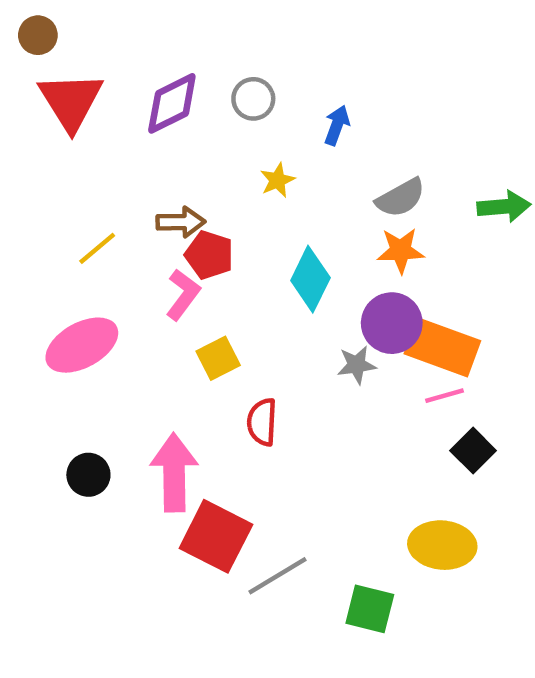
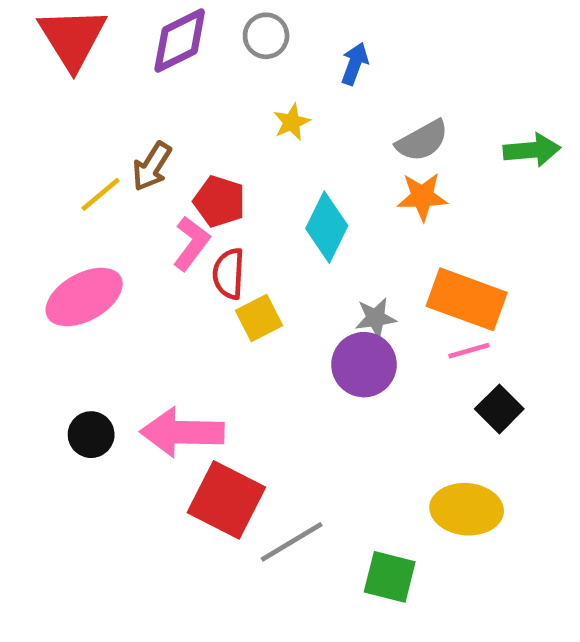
brown arrow: (181, 222) -> (152, 166), moved, turned 123
purple circle: (392, 323) -> (364, 365), moved
yellow square: (218, 358) -> (259, 318), moved
red semicircle: (262, 422) -> (229, 274), moved
pink arrow: (174, 473) -> (182, 432), turned -88

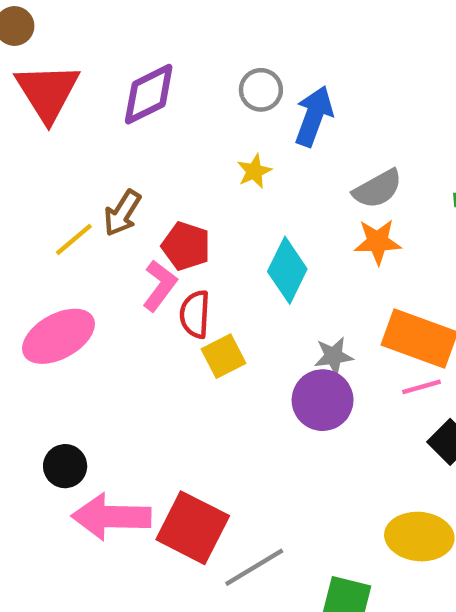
gray circle: (266, 36) -> (261, 90), moved
blue arrow: (355, 64) -> (314, 116), size x1.5
pink arrow: (182, 432) -> (111, 517), moved

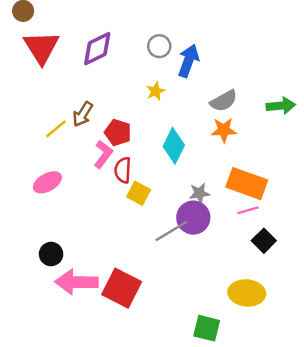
pink ellipse: (58, 336) -> (47, 182), size x0.7
yellow square: (224, 356) -> (139, 193), turned -35
gray line: (254, 567) -> (171, 231), moved

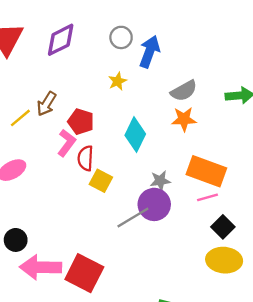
yellow ellipse: (247, 293) -> (224, 260), moved

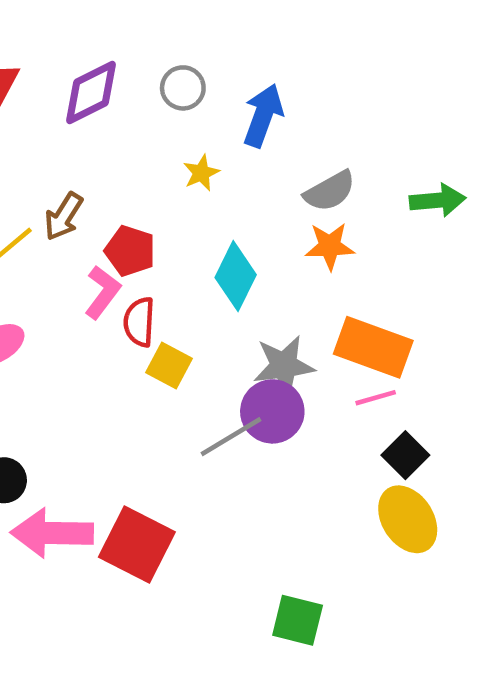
gray circle: (121, 37) -> (183, 88), moved
gray star: (160, 181) -> (284, 366), size x1.5
yellow ellipse: (224, 260) -> (408, 519), turned 52

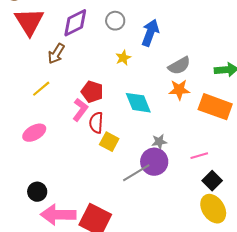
brown arrow: (64, 216) -> (56, 54), moved
cyan diamond: (236, 276) -> (138, 103), turned -48
orange rectangle: (373, 347) -> (215, 107), moved
gray star: (284, 366) -> (159, 142), size x0.6

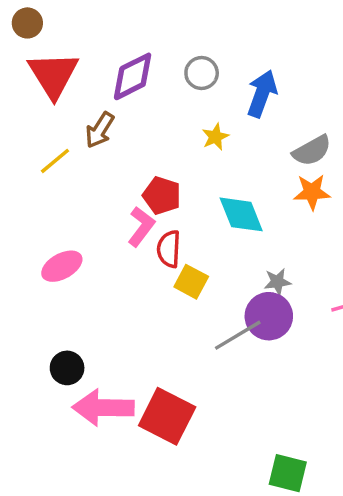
yellow line: (41, 89) -> (55, 161), moved

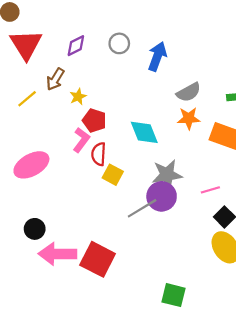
purple diamond: (133, 76) -> (76, 46), size x0.7
yellow star: (215, 137) -> (78, 97), moved
pink ellipse: (62, 266) -> (31, 165), size x1.4
gray star: (277, 282) -> (167, 175), size x1.8

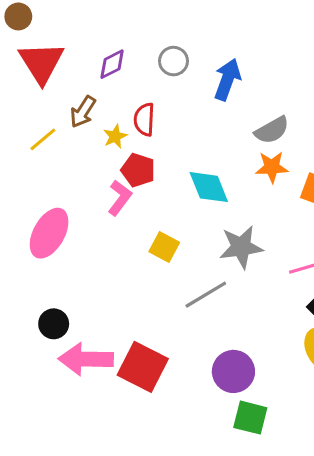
red semicircle: (99, 154) -> (144, 119), moved
pink ellipse: (31, 165) -> (49, 233), turned -32
purple circle: (162, 196) -> (233, 371), moved

